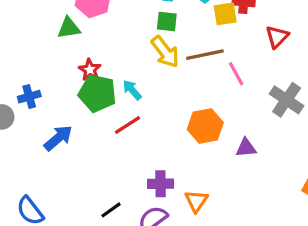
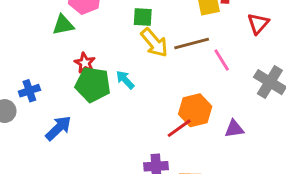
green square: (167, 22) -> (143, 17), moved
red line: (127, 125) -> (179, 128), moved

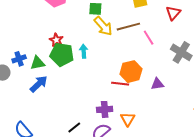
green triangle: (63, 25) -> (38, 63), moved
cyan arrow: (125, 80) -> (84, 51), turned 40
red line: (179, 128) -> (120, 84), turned 42

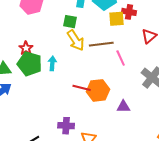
red line: (120, 84) -> (82, 88), moved

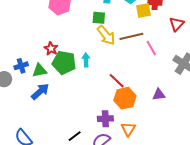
red star: (26, 48) -> (51, 49), moved
red line: (82, 88) -> (117, 81), turned 36
orange hexagon: (98, 90) -> (125, 98), moved

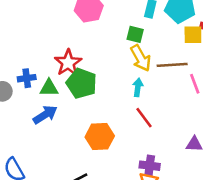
red star: (51, 49) -> (68, 63), size x1.5
cyan arrow: (86, 60) -> (138, 87), moved
orange hexagon: (125, 98) -> (100, 137), moved
purple cross: (105, 119) -> (150, 166), moved

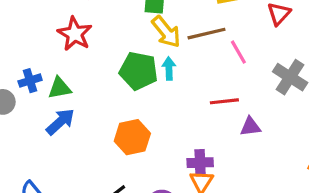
red star: (68, 63) -> (75, 34), moved
green pentagon: (82, 83) -> (139, 71), moved
red line: (144, 118) -> (224, 101), moved, turned -50

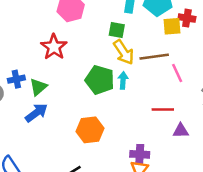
green triangle: (60, 88) -> (38, 87), turned -36

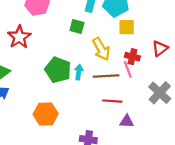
red cross: (187, 18) -> (132, 57), moved
yellow arrow: (124, 52) -> (101, 49), moved
brown line: (154, 57) -> (106, 76), moved

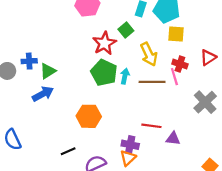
green square: (77, 26) -> (126, 30), turned 32
red star: (19, 37) -> (104, 43), moved
red line: (112, 101) -> (151, 126), moved
purple triangle: (127, 121) -> (173, 138), moved

